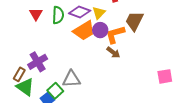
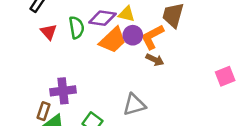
yellow triangle: (99, 13) -> (126, 14), turned -48
purple cross: (38, 62) -> (63, 91), turned 36
gray triangle: (71, 79) -> (134, 105), moved

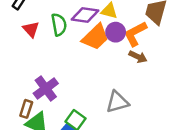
purple cross: (63, 91) -> (46, 88), turned -30

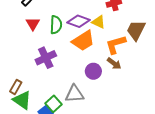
purple circle: (116, 32) -> (93, 71), moved
purple cross: (46, 88) -> (46, 58), moved
gray triangle: (117, 102) -> (74, 94), moved

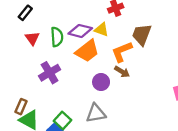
gray triangle: (74, 94) -> (96, 113), moved

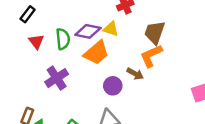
orange L-shape: (122, 52) -> (151, 56), moved

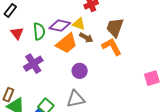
orange L-shape: (151, 56) -> (112, 47), turned 85
brown arrow: (135, 74) -> (86, 38), moved

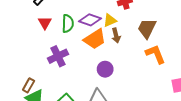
yellow triangle: (79, 24) -> (110, 20), turned -48
brown arrow: (86, 38) -> (116, 35), turned 40
orange L-shape: (112, 47) -> (155, 54), moved

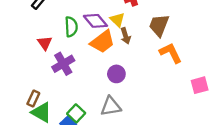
purple diamond: (90, 20) -> (95, 21), turned 35
yellow triangle: (110, 20) -> (117, 20), turned -48
red triangle: (45, 23) -> (45, 43), moved

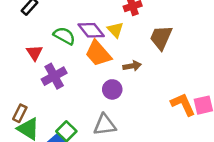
green semicircle: (71, 27) -> (64, 36), turned -60
brown arrow: (126, 36) -> (132, 66), moved, turned -84
orange trapezoid: (102, 42) -> (98, 53), turned 84
orange L-shape: (171, 53) -> (183, 104), moved

